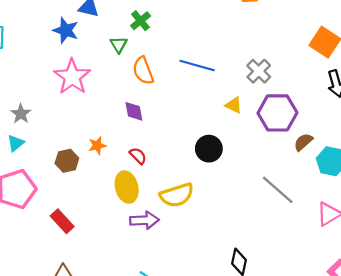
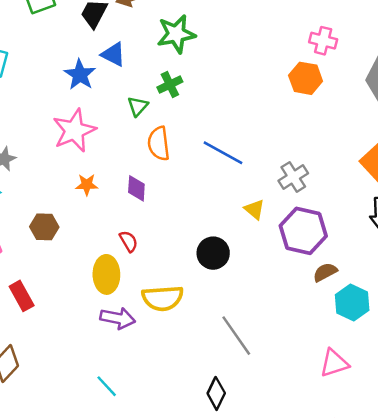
orange star: (97, 146) -> (87, 185), moved
gray line: (278, 190) -> (236, 336), moved

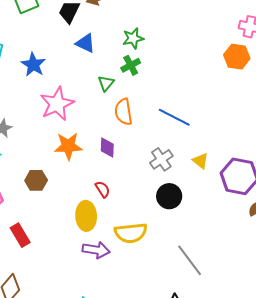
green star: (176, 34) -> (133, 38), moved, size x0.7
blue star: (80, 75) -> (33, 65), moved
gray cross: (293, 177) -> (161, 159), moved
orange star: (87, 185) -> (68, 146), size x1.6

